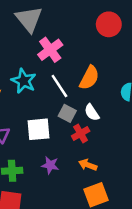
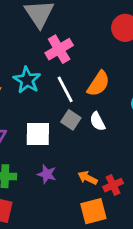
red cross: (81, 134) -> (113, 185), moved

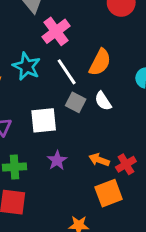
purple star: (47, 174) -> (57, 160), turned 30

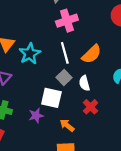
cyan star: (27, 66) -> (30, 54), moved
white square: (44, 120) -> (51, 98), moved
red cross: (126, 164) -> (90, 107), moved, turned -32

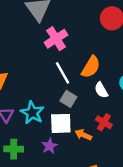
cyan star: (30, 54) -> (32, 113), moved
white semicircle: (84, 83) -> (101, 90), moved
orange arrow: (67, 125) -> (83, 135), moved

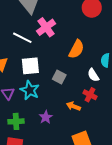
white line: (63, 73) -> (22, 38), moved, turned -30
white semicircle: (101, 90) -> (93, 75), moved
white square: (61, 123) -> (30, 66), moved

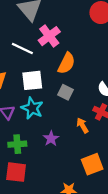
orange semicircle: (76, 49) -> (66, 63), moved
orange arrow: (73, 106) -> (82, 125), turned 40

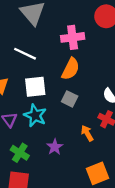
pink cross: (49, 36) -> (73, 37), moved, turned 30
green cross: (17, 144) -> (20, 153), turned 36

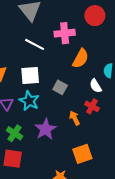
white line: (25, 54) -> (35, 44), moved
orange semicircle: (71, 69) -> (80, 58), moved
purple star: (55, 147) -> (46, 129), size x1.5

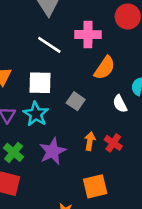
red cross: (92, 106) -> (113, 143), moved
orange arrow: (75, 118) -> (90, 141), turned 32

